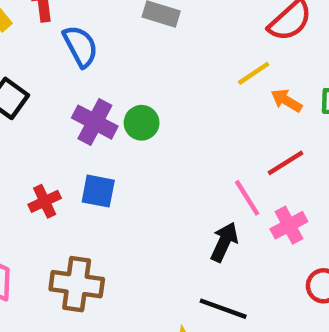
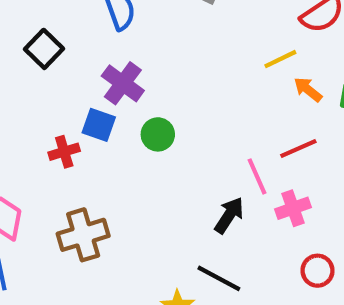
green circle: (142, 123) -> (158, 134), moved
blue square: (98, 191) -> (99, 125), moved
brown cross: (77, 284) -> (83, 235), turned -33

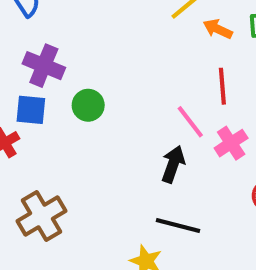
red line: (298, 149) -> (222, 86), turned -57

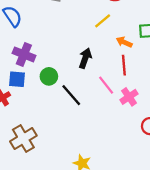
orange arrow: (218, 29) -> (124, 42), moved
black arrow: (173, 164) -> (85, 58), moved
black line: (178, 226) -> (71, 95), moved, turned 35

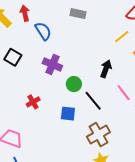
blue square: (17, 79) -> (68, 114), moved
brown cross: (23, 139) -> (98, 134), moved

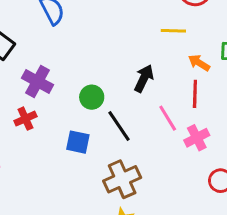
yellow line: (122, 37) -> (173, 31), turned 35
purple cross: (52, 64) -> (37, 81), moved

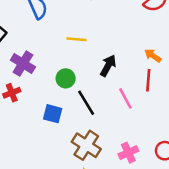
yellow line: (173, 31) -> (76, 39), moved
pink cross: (197, 138) -> (128, 153), moved
brown cross: (122, 179) -> (86, 145), turned -36

